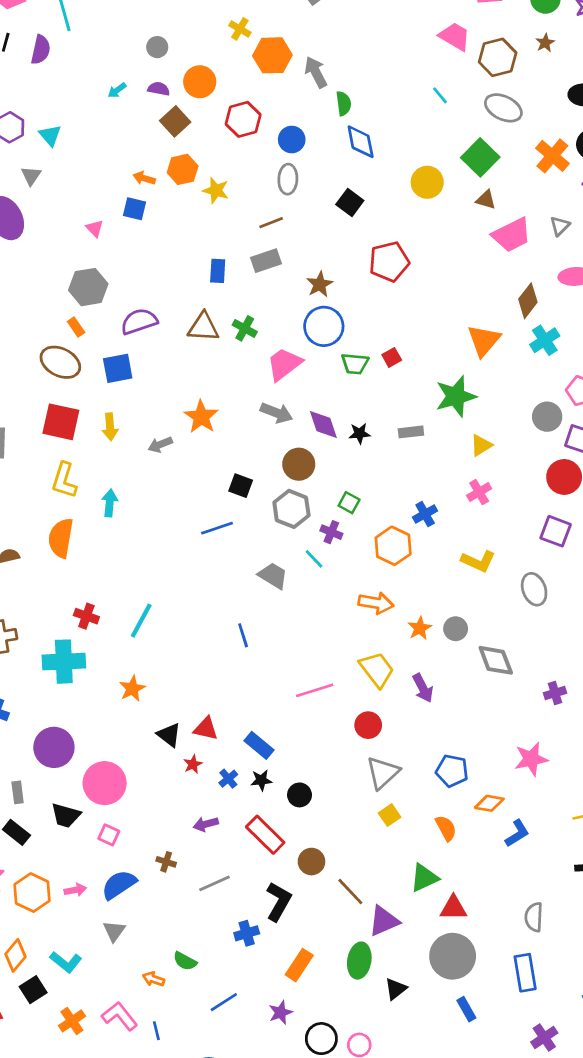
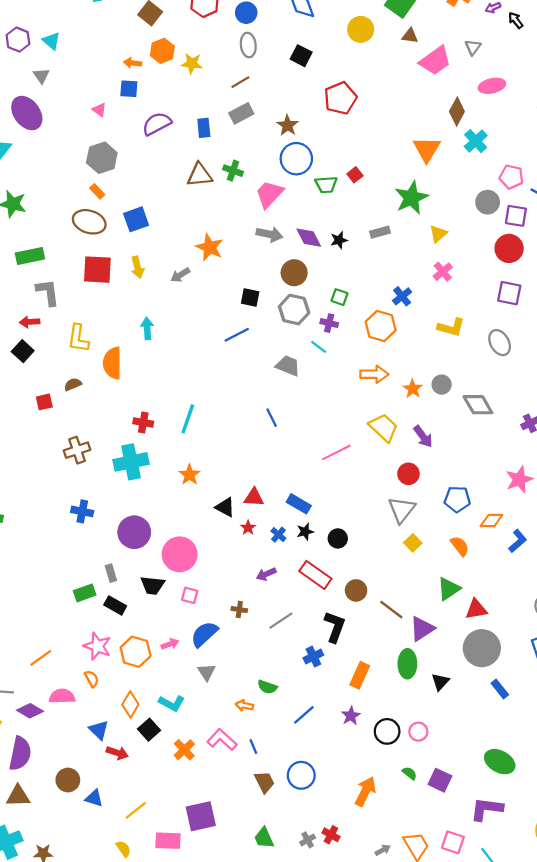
purple semicircle: (139, 321) -> (157, 124), moved
yellow L-shape: (64, 480) -> (78, 338), moved
red circle: (368, 725) -> (408, 474), moved

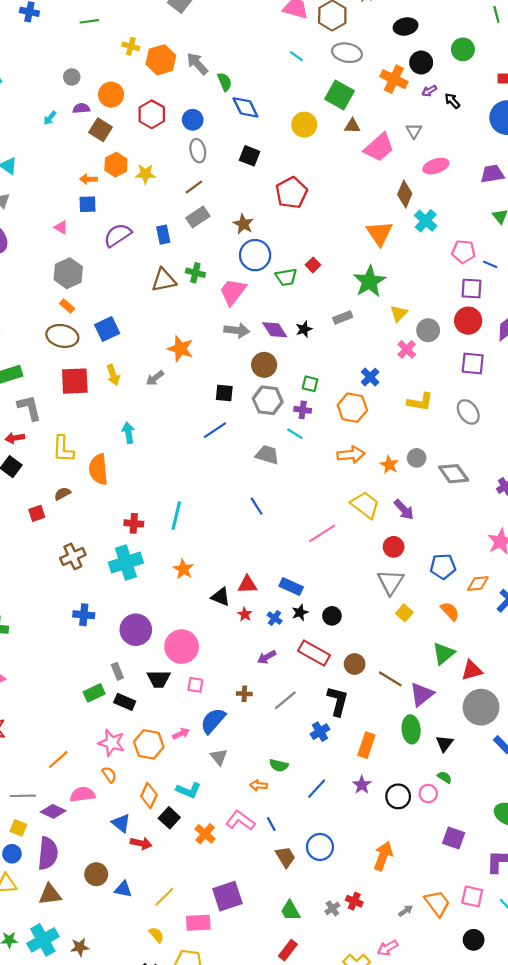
gray circle: (488, 202) -> (428, 330), moved
green semicircle: (410, 773) -> (445, 777), moved

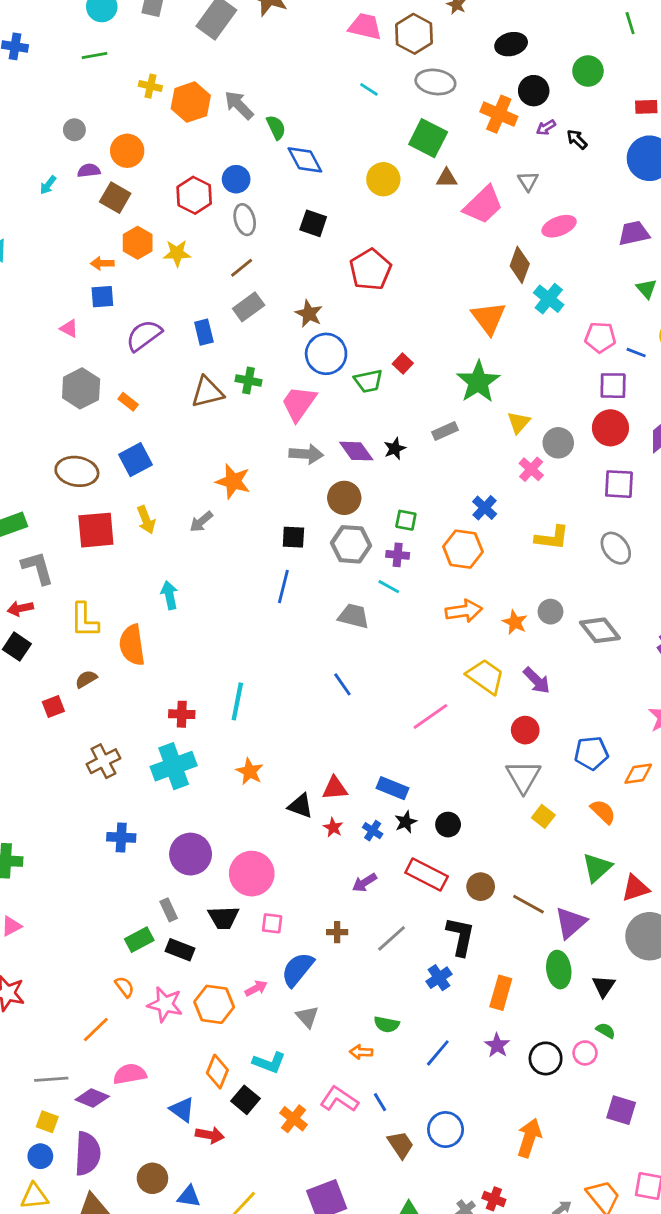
red hexagon: (152, 114) -> (194, 195), moved
orange rectangle: (67, 306) -> (128, 402), moved
blue line: (215, 430) -> (283, 587), turned -40
orange semicircle: (109, 775) -> (125, 987), moved

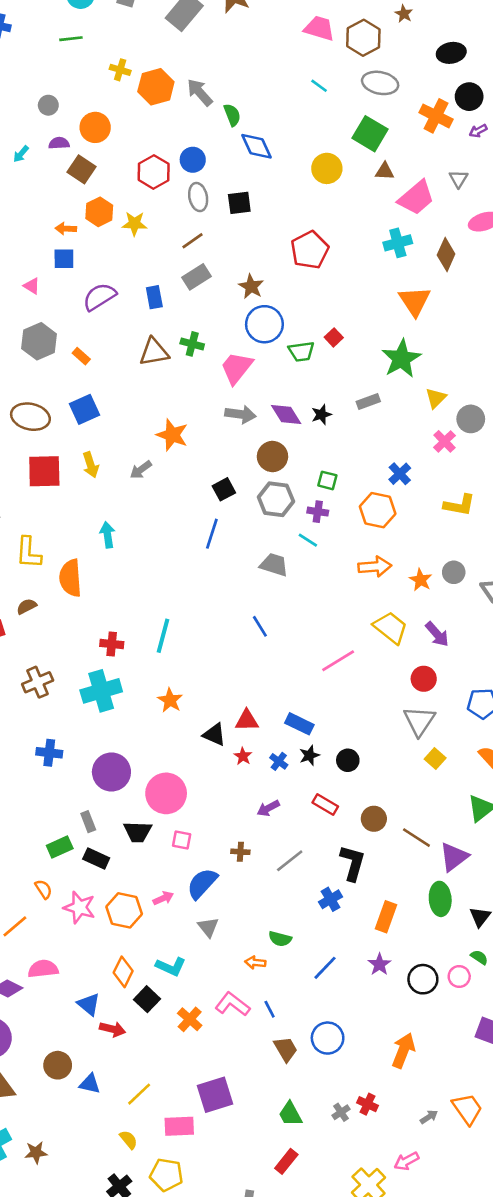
black square: (313, 223) -> (239, 203), moved, turned -30
cyan cross: (549, 299) -> (398, 243), moved, turned 32
black square: (293, 537) -> (224, 489), turned -35
red rectangle: (427, 875) -> (325, 805), size x0.7

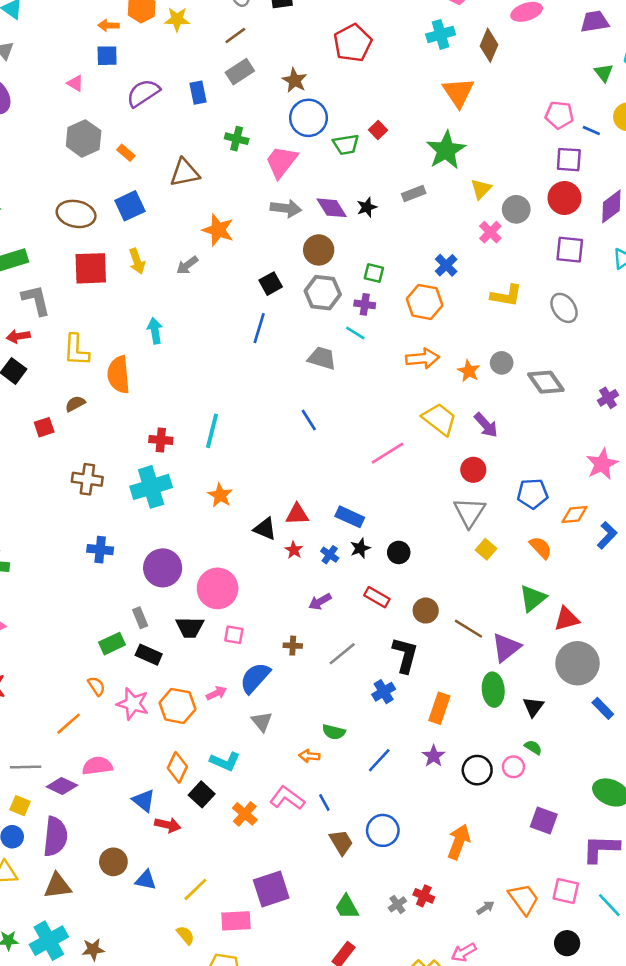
brown triangle: (154, 352) -> (185, 173), moved
brown cross: (38, 682) -> (87, 479), turned 32

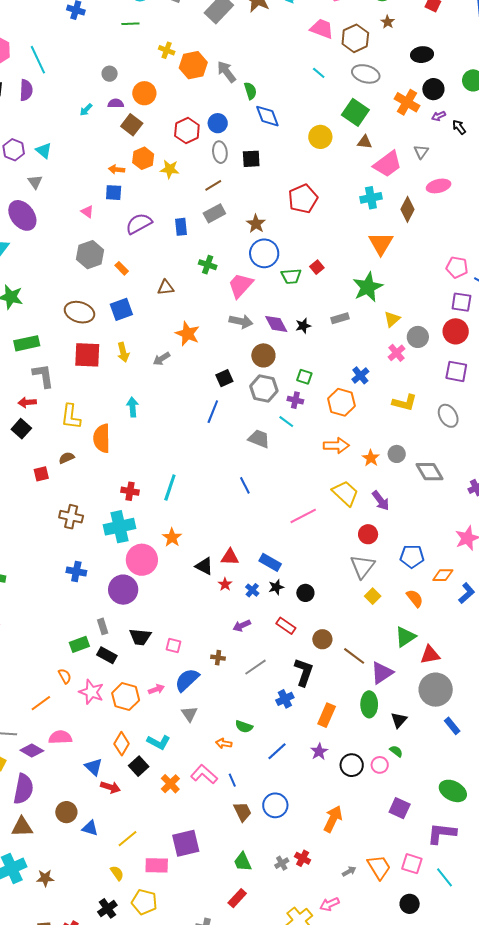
brown triangle: (185, 173) -> (166, 288), size x0.7
pink circle: (218, 588) -> (142, 560), moved

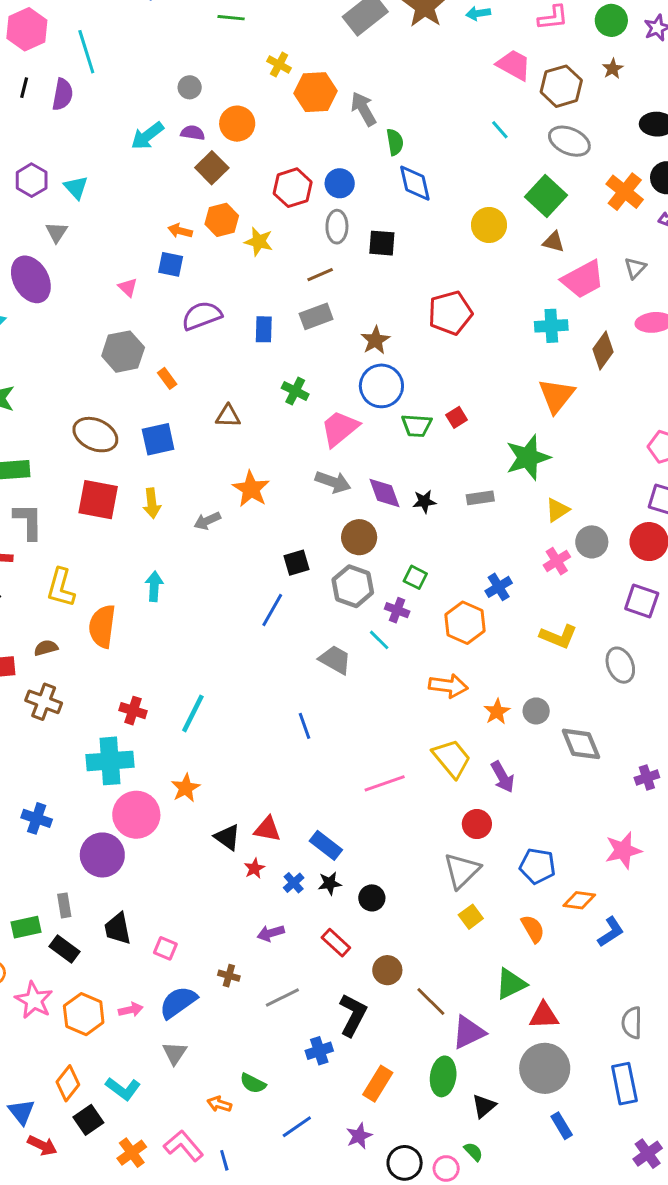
cyan arrow: (86, 110) -> (147, 136), size x1.6
brown cross: (71, 517) -> (44, 702), moved
black trapezoid: (140, 637) -> (118, 929), turned 65

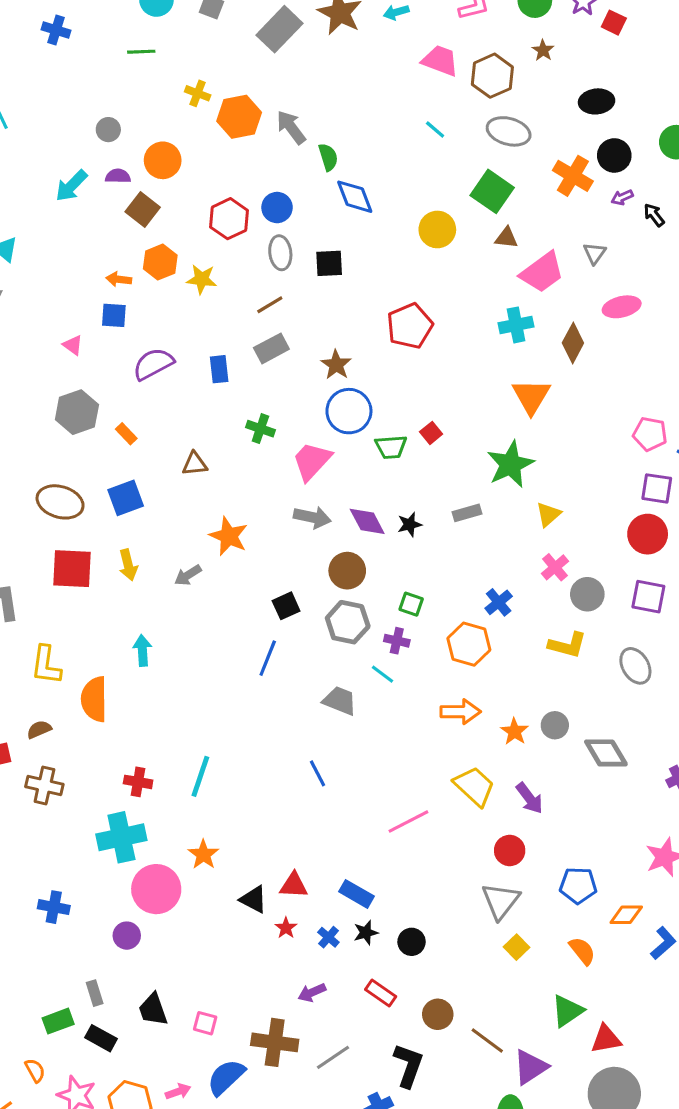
gray circle: (592, 542) -> (587, 594), moved
purple circle: (102, 855) -> (127, 936), size x0.6
brown cross: (229, 976) -> (275, 1042), size x2.0

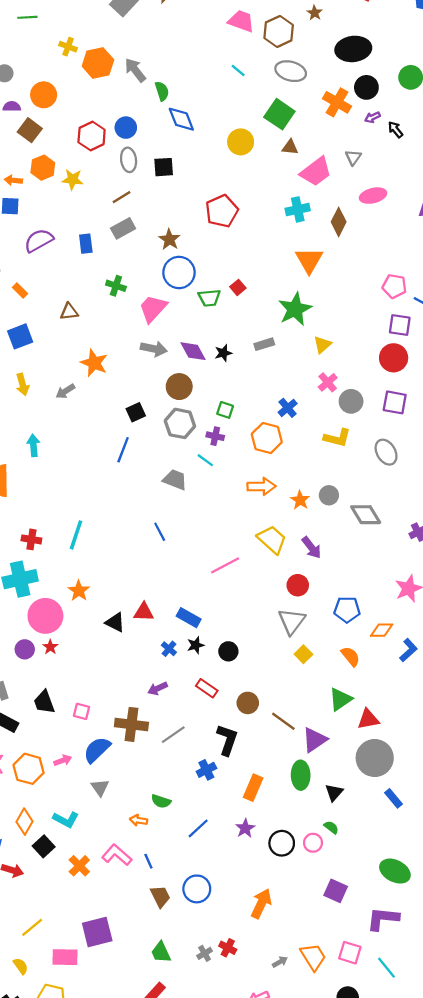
black ellipse: (597, 101) -> (353, 49), size x1.4
red star: (286, 928) -> (50, 647), moved

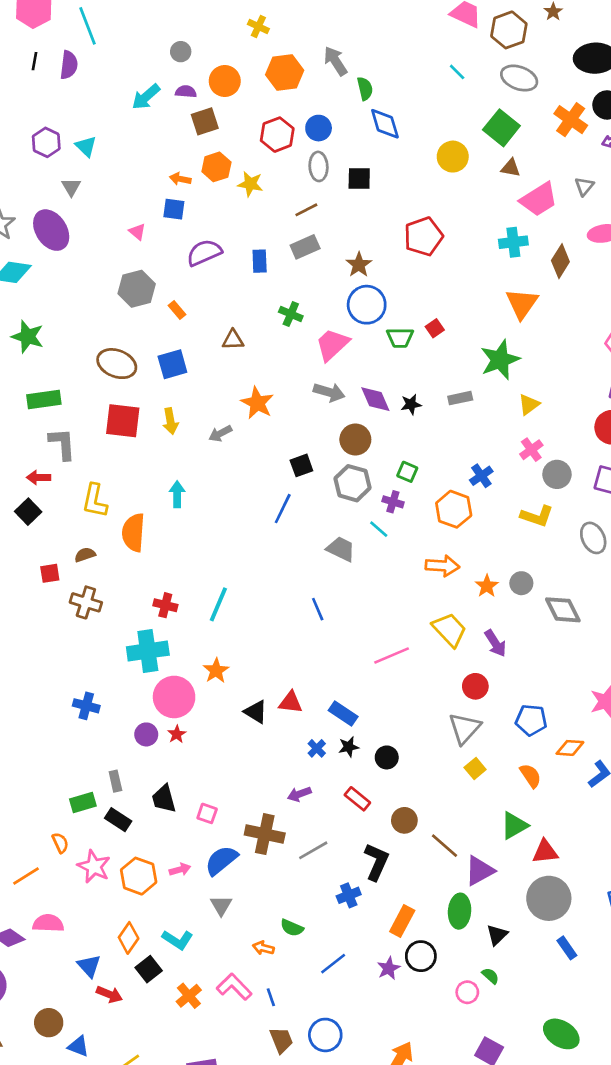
orange hexagon: (98, 63) -> (285, 73), moved
brown square: (30, 130) -> (205, 121), turned 30
black circle: (282, 843) -> (421, 956), moved

